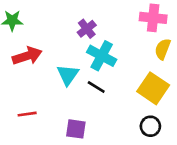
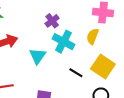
yellow semicircle: (163, 49) -> (93, 36), moved
black line: (96, 87) -> (76, 73), moved

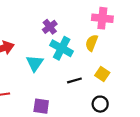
yellow square: (103, 67) -> (102, 74), size x0.6
black line: (76, 73) -> (74, 80), turned -48

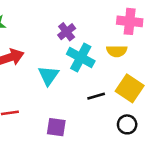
yellow semicircle: (92, 43) -> (117, 51), turned -112
yellow square: (102, 74) -> (130, 88), size x1.5

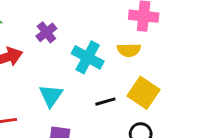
purple cross: (67, 32) -> (46, 32), moved
cyan triangle: (49, 76) -> (51, 96), moved

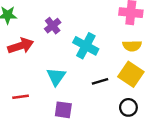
yellow semicircle: (129, 50) -> (132, 46), moved

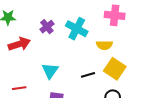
cyan cross: (86, 46) -> (77, 29), moved
yellow semicircle: (132, 46) -> (104, 45), moved

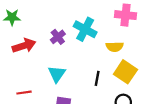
purple cross: (47, 27) -> (58, 37), moved
black line: (88, 75) -> (97, 78), turned -64

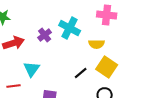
cyan triangle: (57, 74) -> (32, 69), moved
black line: (97, 78) -> (81, 73), turned 40

